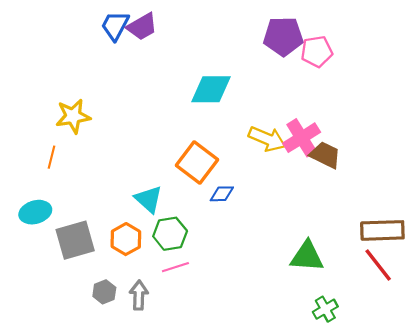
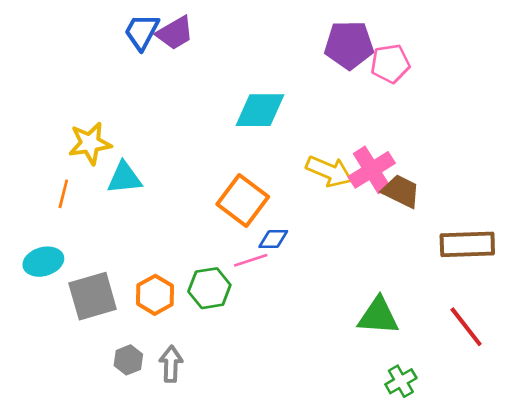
cyan triangle: (148, 199) -> (124, 178), moved, turned -48
brown rectangle: (382, 230) -> (467, 244), moved
pink line: (175, 267) -> (251, 260), moved

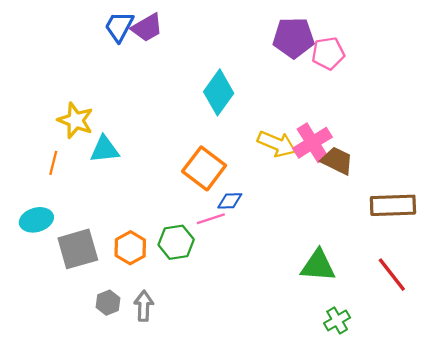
cyan diamond: (260, 110) -> (219, 92), turned -54
yellow star: (90, 143) -> (76, 120), turned 30

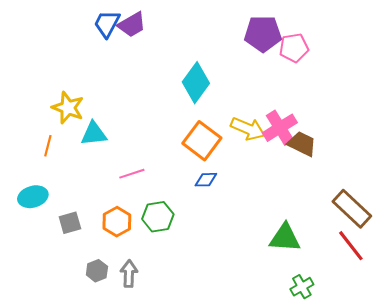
orange square: (204, 168) -> (202, 141), moved
brown rectangle: (393, 205) -> (352, 209), moved, turned 45
pink line: (211, 219) -> (132, 174), moved
gray square: (78, 249) -> (70, 223), size x0.6

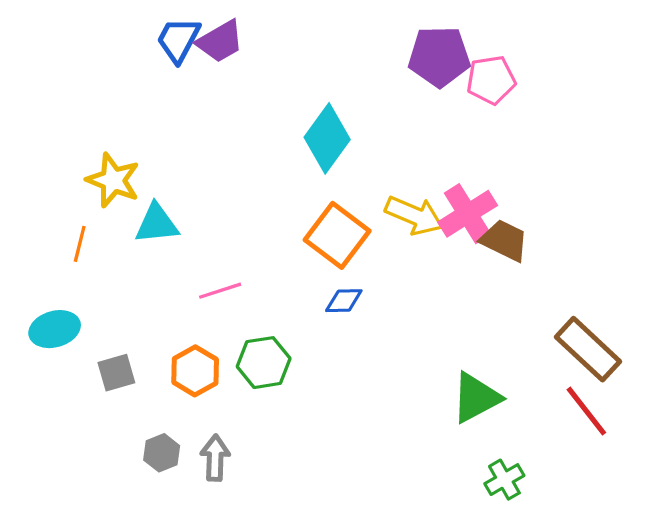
green triangle: (285, 238) -> (476, 398), turned -32

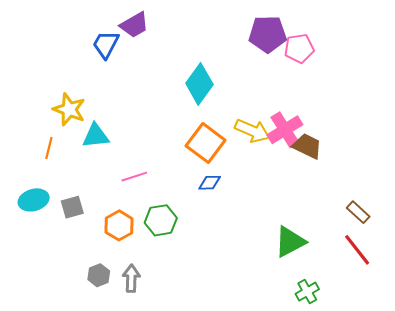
blue trapezoid: (178, 40) -> (106, 44), moved
brown rectangle: (588, 349) -> (358, 212), size x0.6
gray square: (116, 373) -> (72, 207), moved

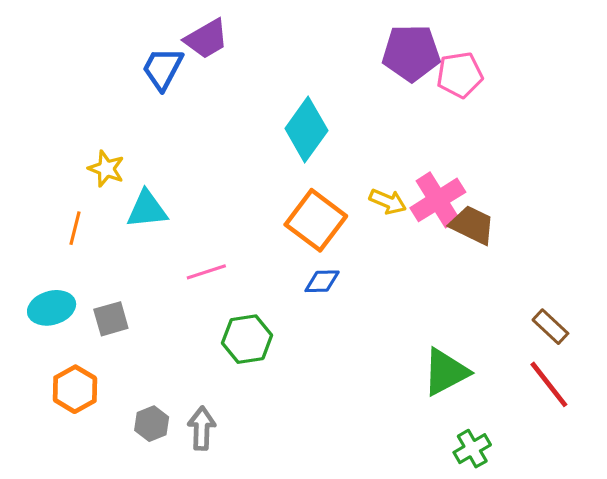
yellow star: (69, 109) -> (106, 169), size x0.7
yellow arrow: (252, 131) -> (388, 202), size x0.7
orange hexagon: (119, 225) -> (75, 389), moved

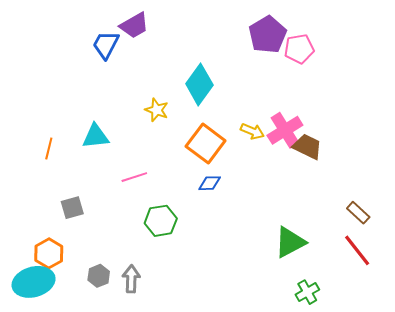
purple pentagon: (411, 53) -> (268, 35), turned -30
yellow star: (106, 169) -> (157, 110), moved
cyan ellipse: (52, 308) -> (34, 282), moved, size x1.4

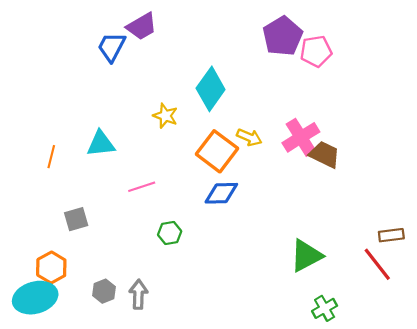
yellow arrow: (252, 131) -> (249, 137), moved
blue diamond: (210, 183) -> (221, 193), size x1.4
brown rectangle: (358, 213) -> (391, 235), moved, turned -50
green hexagon: (161, 221) -> (170, 233), size x0.7

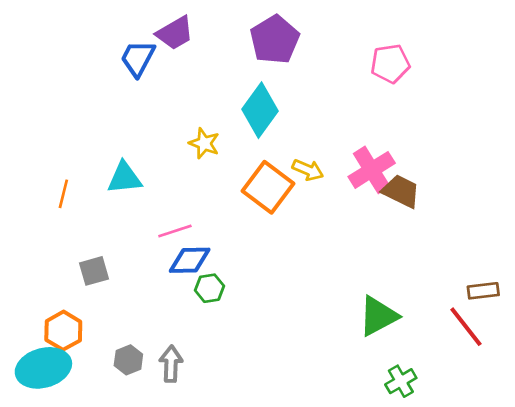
purple pentagon: (283, 36) -> (275, 40), moved
blue diamond: (221, 193) -> (190, 260), moved

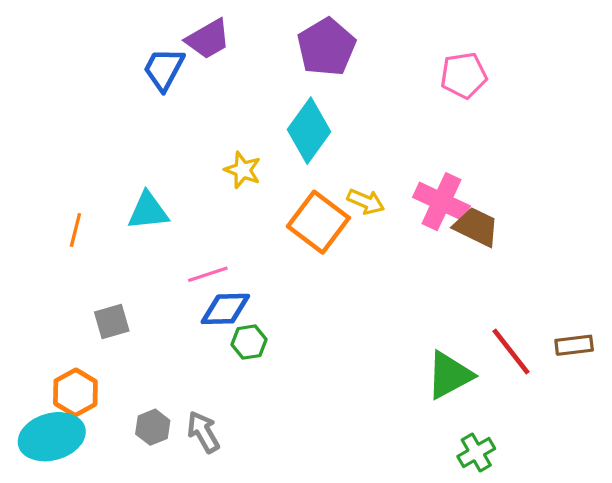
pink cross: (372, 170) -> (442, 202), turned -33
red line: (466, 327) -> (511, 352), moved
gray arrow: (171, 364) -> (203, 432), turned -32

